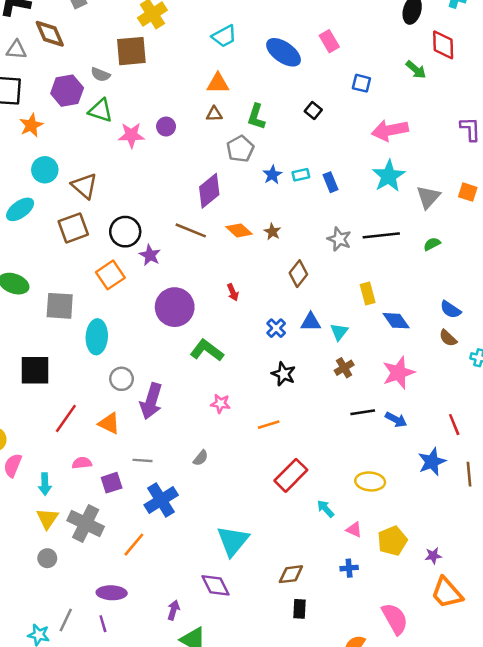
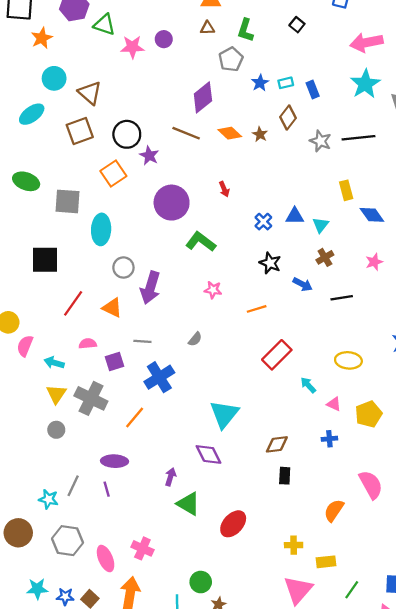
brown diamond: (298, 274) -> (288, 118), moved
pink star: (399, 373) -> (374, 262), size x0.6
blue arrow: (396, 420) -> (303, 284), moved
cyan arrow: (45, 484) -> (54, 363), turned 108

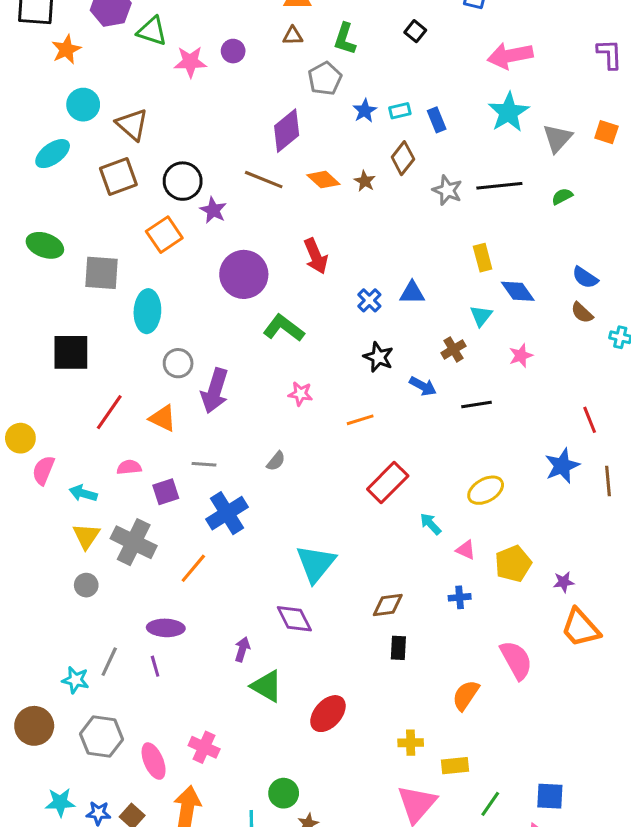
red arrow: (224, 189) -> (316, 256), size x1.6
cyan triangle: (320, 225) -> (481, 316), moved
yellow ellipse: (348, 360) -> (486, 490), turned -35

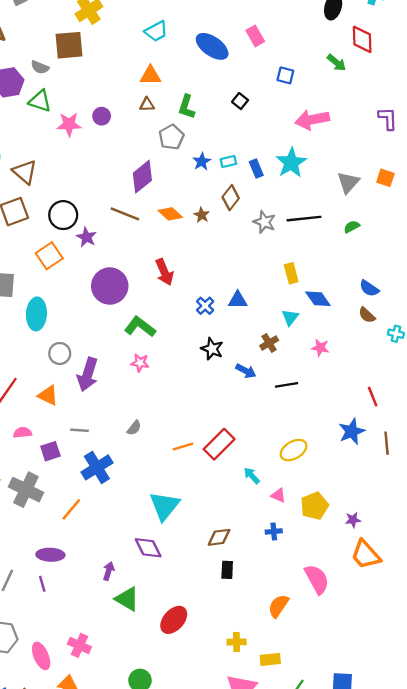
cyan star: (509, 112) -> (291, 163), moved
pink star: (521, 356) -> (320, 348), turned 30
pink star: (300, 394) -> (140, 363), moved
orange line: (360, 420) -> (183, 447), moved

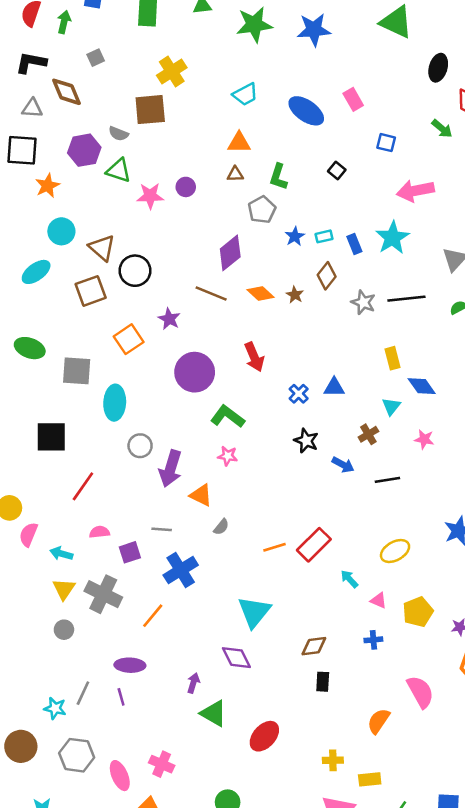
black circle: (63, 215) -> (135, 271), moved
orange triangle: (48, 395) -> (201, 495), moved

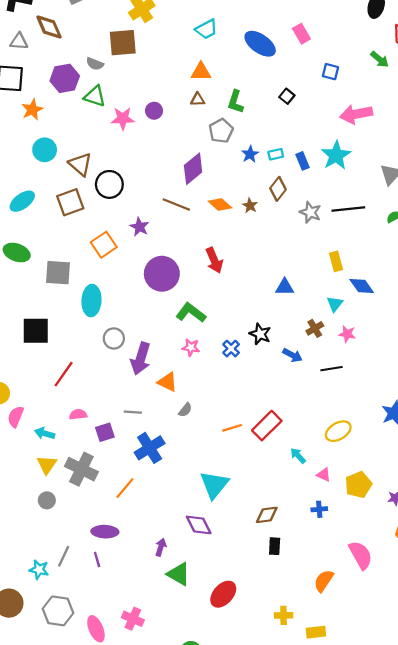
cyan ellipse: (36, 272) -> (22, 201), moved
blue cross: (299, 394) -> (231, 349), moved
pink star: (424, 439) -> (347, 334), moved

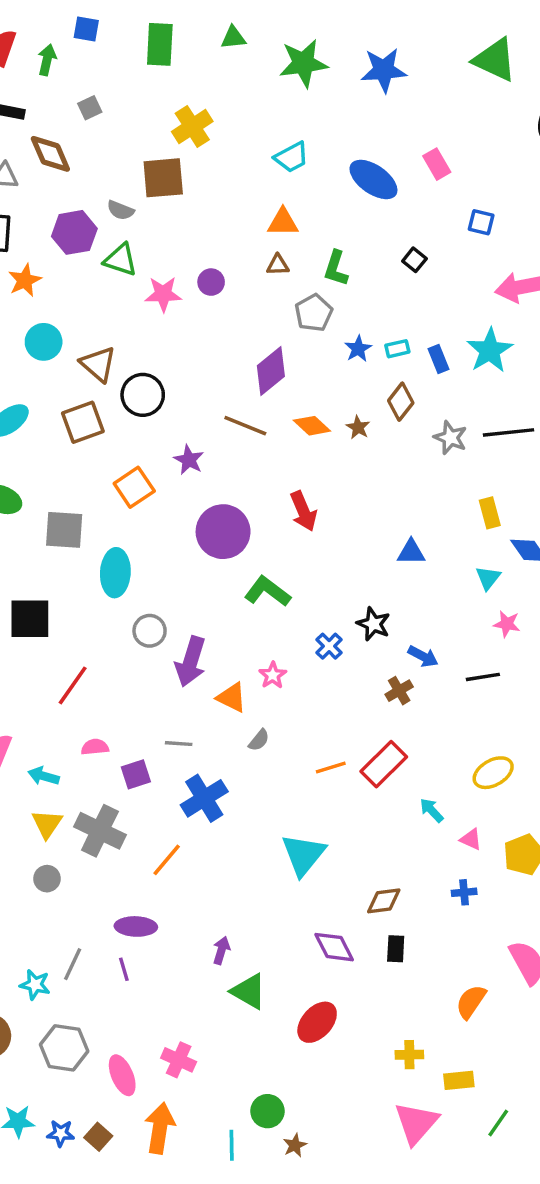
brown cross: (315, 328) -> (399, 691), moved
pink star: (191, 347) -> (273, 675), moved, turned 30
purple diamond: (199, 525) -> (334, 947), moved

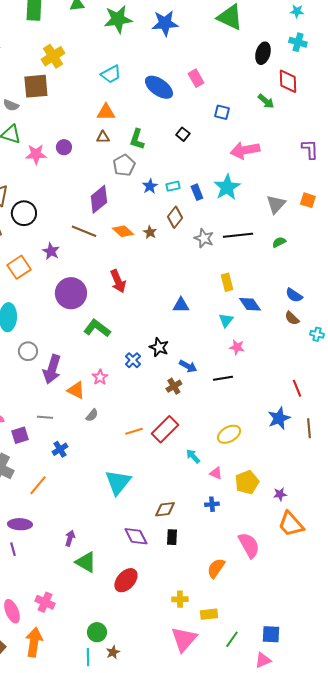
blue cross: (204, 798) -> (60, 449), size x0.6
cyan line: (232, 1145) -> (88, 657), moved

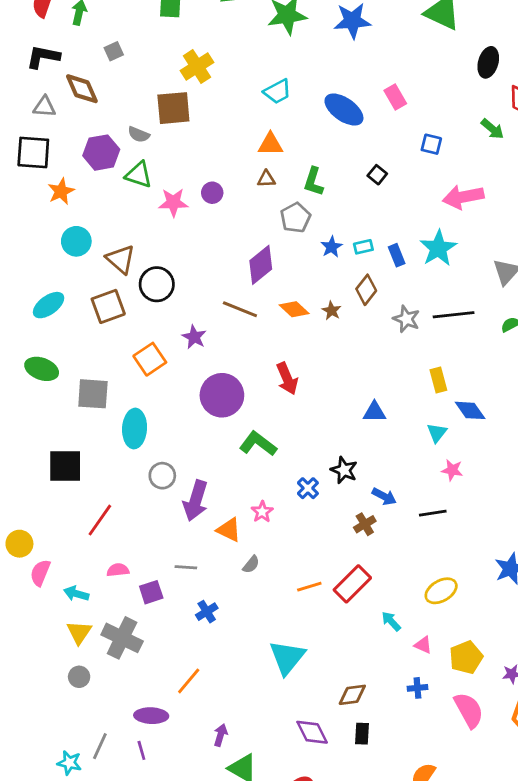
orange line: (38, 485) -> (189, 681), moved
pink semicircle: (249, 545) -> (469, 710), moved

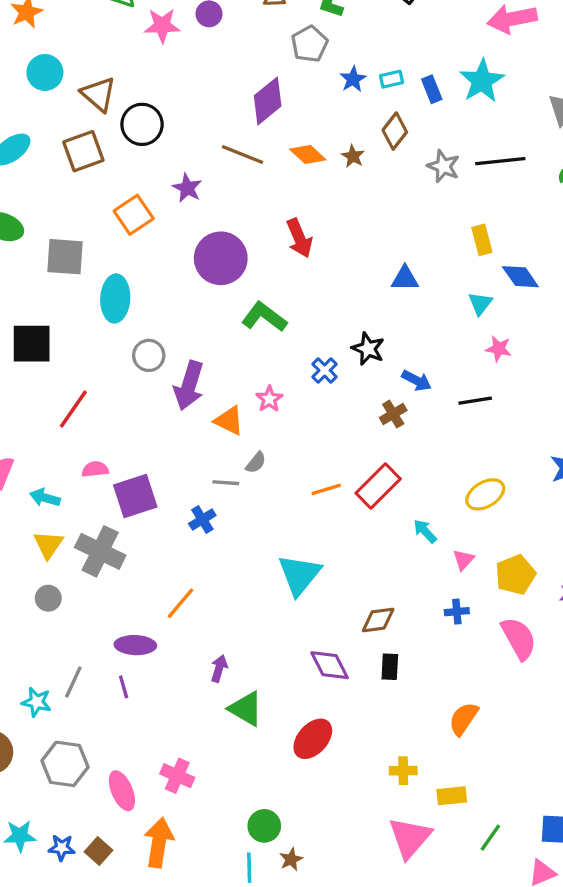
gray line: (186, 567) -> (226, 483), moved
purple square: (151, 592) -> (135, 496), size x1.5
pink triangle: (423, 645) -> (463, 560), turned 48

